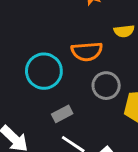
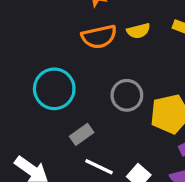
orange semicircle: (87, 51) -> (99, 37), moved

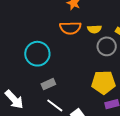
gray circle: (127, 95) -> (107, 46), moved

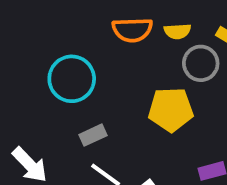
yellow pentagon: (103, 82) -> (171, 110), moved

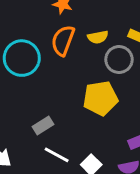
orange semicircle: (132, 30) -> (63, 40), turned 120
cyan circle: (72, 79) -> (22, 58), moved

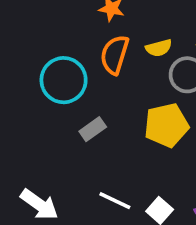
gray rectangle: (43, 125) -> (93, 129), moved

